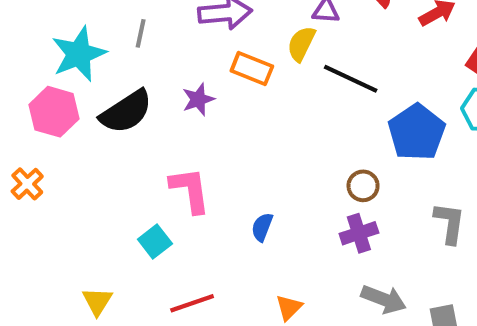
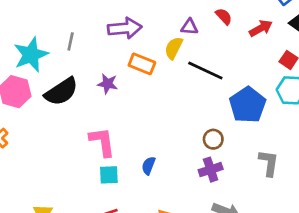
purple star: (198, 99) -> (108, 84), turned 30
cyan square: (155, 241) -> (109, 175), moved, turned 36

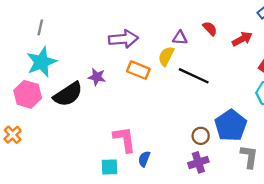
gray line: (71, 41) -> (40, 27), moved
purple star: (108, 84) -> (97, 77), moved
blue pentagon: (248, 105) -> (231, 125), moved
pink L-shape: (102, 142) -> (125, 139), moved

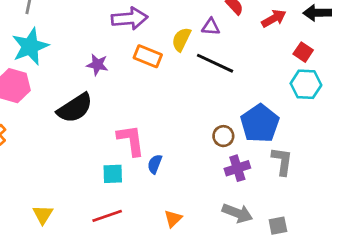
purple triangle: (180, 38) -> (211, 27), moved
black semicircle: (68, 94) -> (75, 108), moved
purple cross: (198, 162) -> (237, 168), moved

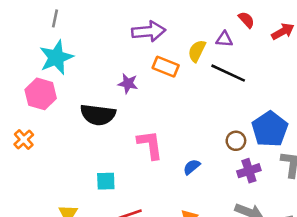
purple star: (97, 65) -> (128, 84), moved
black semicircle: (75, 108) -> (98, 115), turned 40
blue semicircle: (155, 164) -> (192, 167), moved, turned 30
cyan square: (113, 174) -> (106, 181), moved

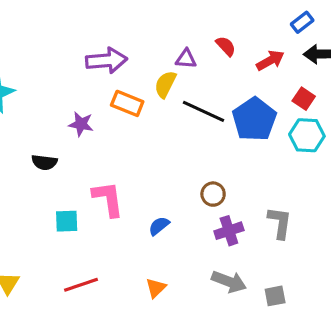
purple triangle: (224, 39) -> (186, 59), moved
black semicircle: (98, 115) -> (44, 162), size x0.6
blue pentagon: (270, 129) -> (254, 119), moved
cyan square: (106, 181) -> (67, 221), moved

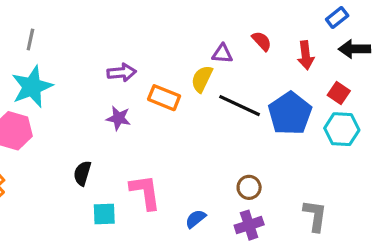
purple arrow: (106, 60) -> (122, 73), moved, size x0.7
red arrow: (270, 60) -> (306, 55), turned 112
black semicircle: (44, 162) -> (82, 173), moved, turned 100
purple cross: (229, 231) -> (249, 225), moved

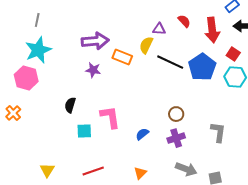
red arrow: (306, 55) -> (212, 30), size x1.4
purple arrow: (122, 73) -> (95, 41), size x1.5

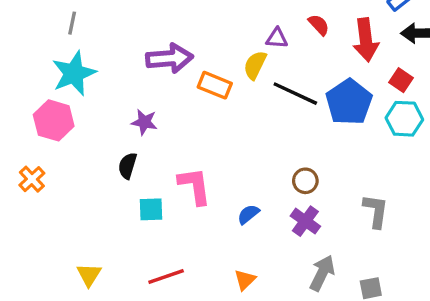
purple star: (93, 70) -> (144, 122), moved
purple cross: (176, 138) -> (305, 221), turned -36
gray arrow: (186, 169) -> (322, 273), turned -85

